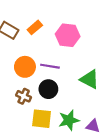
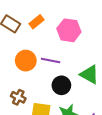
black circle: (48, 89) -> (61, 85), moved
brown cross: (24, 96) -> (18, 97), moved

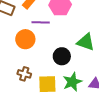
purple line: (51, 61) -> (41, 22), moved

